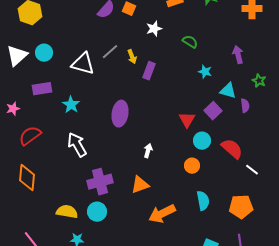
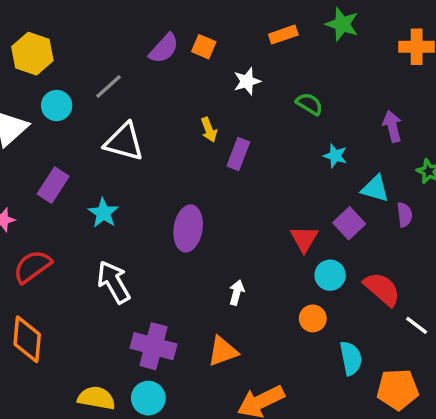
gray line: (110, 52) -> (108, 86), moved
cyan circle: (44, 53) -> (57, 106), moved
purple rectangle: (42, 89) -> (53, 185), turned -48
purple cross: (100, 182) -> (154, 346), turned 30
cyan semicircle: (203, 201) -> (351, 358), moved

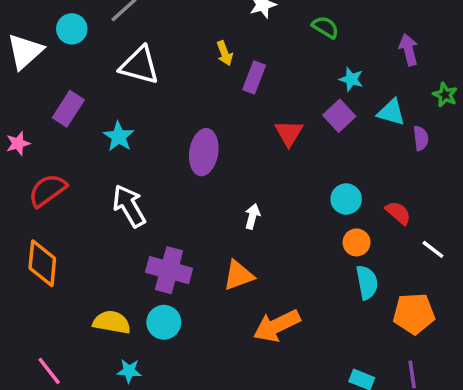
purple square: (349, 223) -> (339, 116), moved
red triangle: (304, 239) -> (289, 133), moved
red semicircle: (382, 289) -> (398, 213), size x0.7
orange circle: (313, 318) -> (357, 242), moved

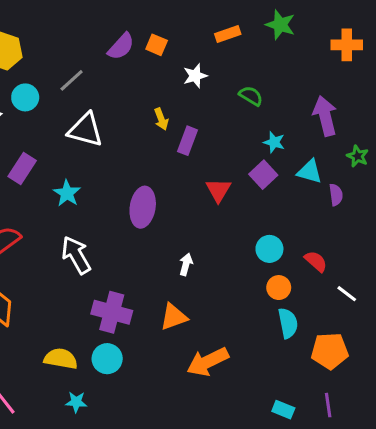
purple arrow: (409, 50) -> (325, 116), size x1.4

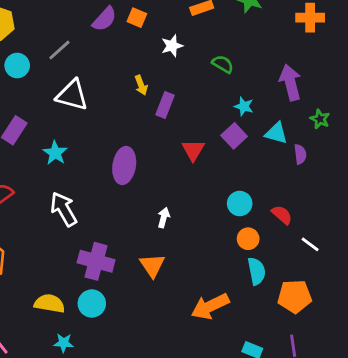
orange triangle: (174, 317) -> (152, 265), turned -44
orange arrow: (208, 362) -> (210, 306), moved

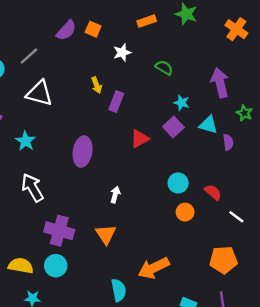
orange cross: (310, 18) -> (236, 29), turned 35
red triangle: (193, 150) -> (140, 139), turned 30
cyan semicircle: (257, 271) -> (119, 290), moved

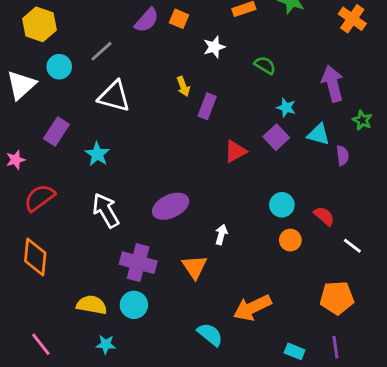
purple ellipse: (83, 152) -> (171, 206), moved, turned 56
white arrow: (115, 195) -> (221, 234), moved
cyan semicircle: (119, 290) -> (210, 334), turned -40

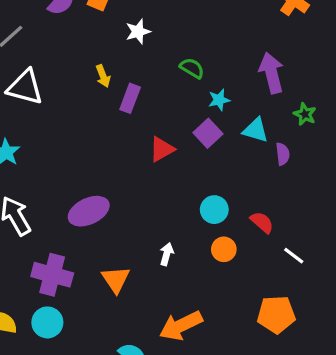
green semicircle: (265, 65) -> (192, 68), moved
cyan star: (286, 108) -> (219, 100), turned -30
white arrow: (221, 234) -> (167, 254), moved

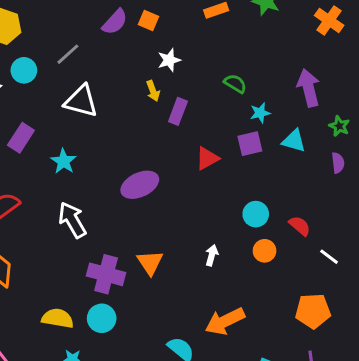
white star: (138, 32) -> (169, 60), moved
purple square: (208, 133) -> (250, 144), turned 30
purple semicircle: (283, 154) -> (338, 163), moved
purple ellipse: (89, 211) -> (140, 185), moved
orange triangle: (116, 280) -> (150, 263), moved

